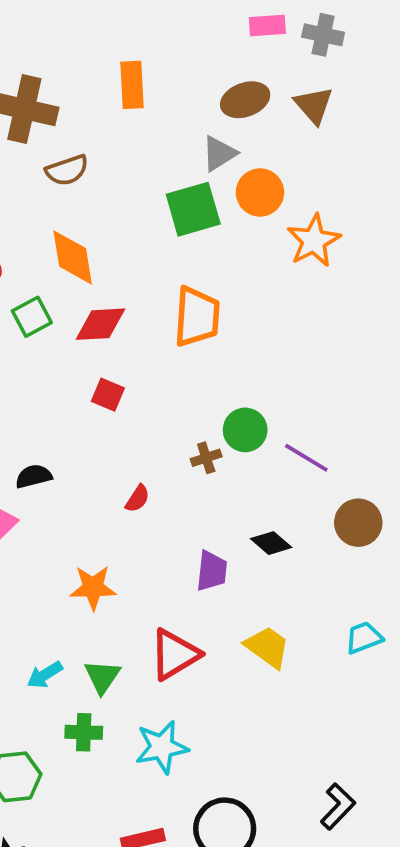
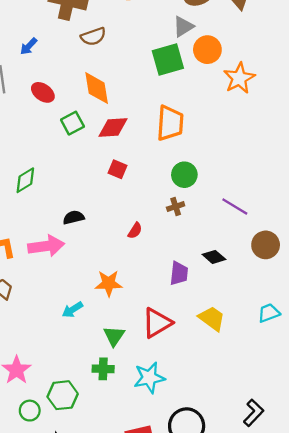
green circle: (245, 430) -> (184, 175), moved
cyan arrow: (45, 675) -> (72, 310), moved

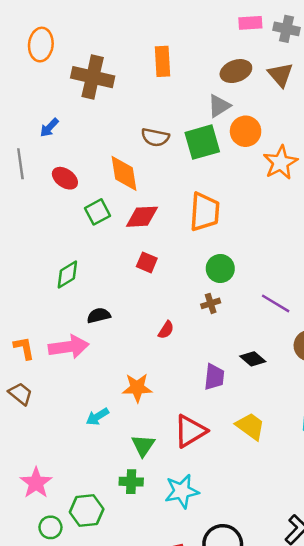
brown semicircle: (93, 36) -> (155, 137), moved, turned 30
green diamond: (25, 180) -> (67, 275), moved

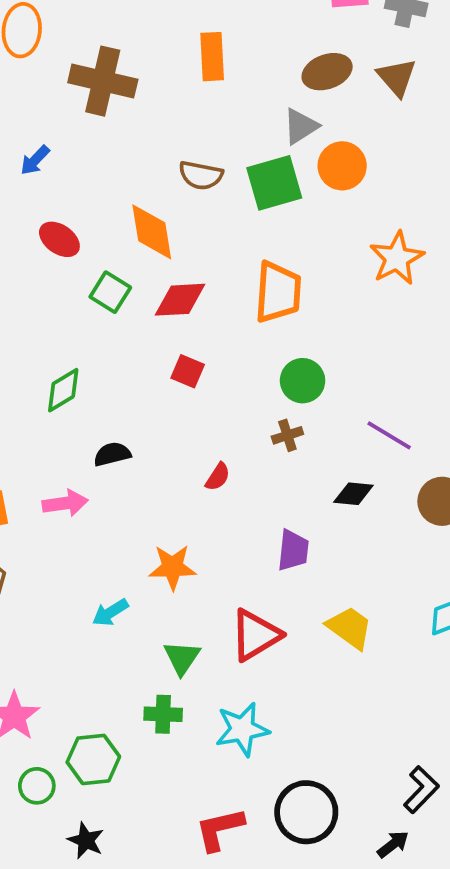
orange star: (280, 163) -> (397, 258), moved
green square: (97, 212) -> (110, 292), turned -30
pink arrow: (69, 347) -> (65, 503), size x0.7
black diamond: (253, 359) -> (353, 494), moved, turned -35

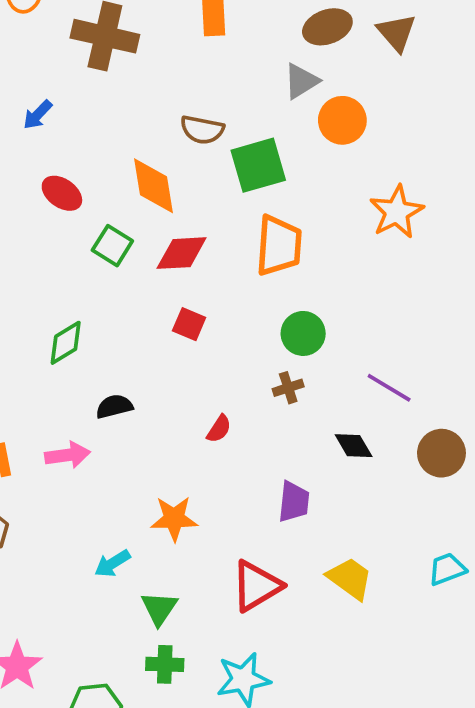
green square: (274, 183) -> (258, 165), moved
black diamond: (353, 494) -> (354, 446), turned 54
green triangle: (182, 658) -> (159, 608), moved

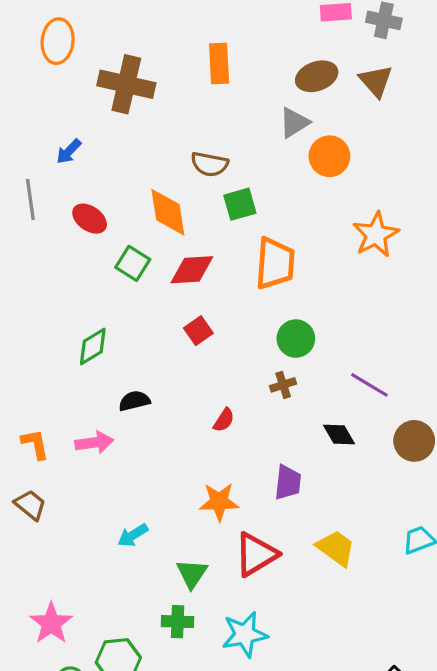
green square: (258, 165) -> (240, 204), moved, size x0.7
red square: (189, 324) -> (198, 331), turned 32
orange star: (174, 519) -> (219, 502), moved
green triangle: (159, 608) -> (192, 574), moved

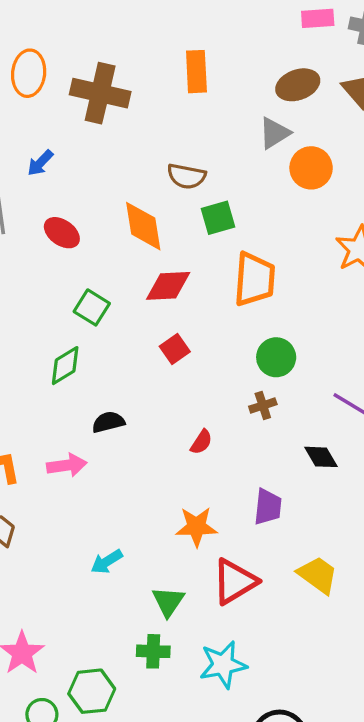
orange ellipse: (58, 41) -> (29, 73), moved
green square: (133, 263) -> (92, 307), moved

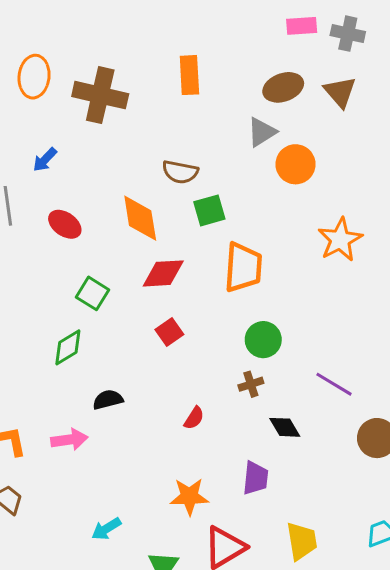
black diamond: (321, 457) -> (285, 427), moved
yellow trapezoid: (318, 575) -> (302, 541), turned 45

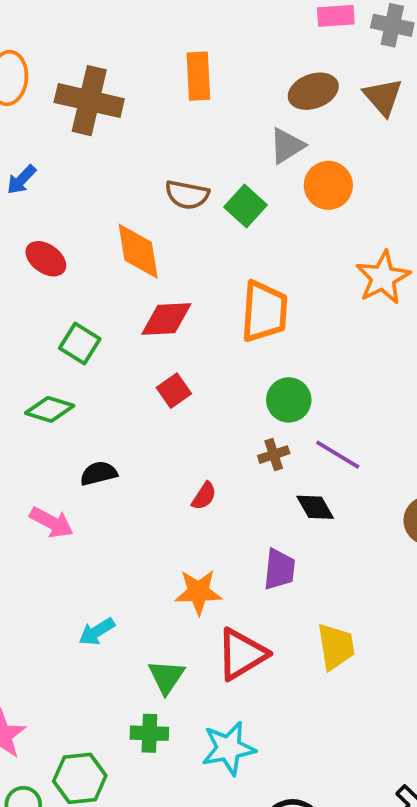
green square: (209, 210) -> (245, 206), moved, turned -32
green diamond: (68, 347) -> (50, 409), turned 48
purple line: (334, 384) -> (338, 455), moved
pink arrow: (69, 440) -> (52, 522), turned 36

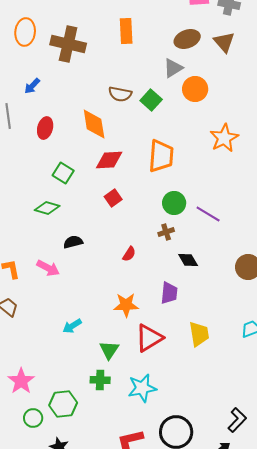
red ellipse: (46, 259) -> (45, 128), turned 70
purple line: (338, 455) -> (208, 214), moved

